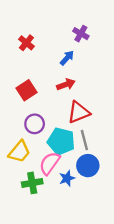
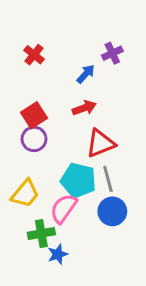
purple cross: (81, 34) -> (112, 53), moved, turned 35
purple circle: (35, 124) -> (34, 139), moved
blue star: (67, 178) -> (58, 254), moved

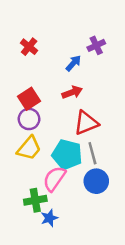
yellow trapezoid: (25, 194) -> (29, 148), moved

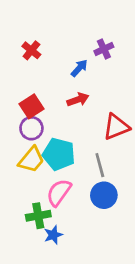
red triangle: (86, 123) -> (116, 127), moved
cyan pentagon: (67, 155) -> (59, 154), moved

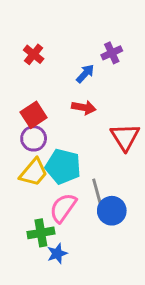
red arrow: (78, 100) -> (84, 107), turned 30
red triangle: (116, 127) -> (125, 137), turned -40
gray line: (100, 165) -> (97, 192), moved

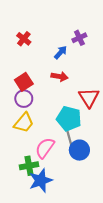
cyan pentagon: (63, 166) -> (69, 119), moved
blue star: (57, 254) -> (41, 180), size x1.6

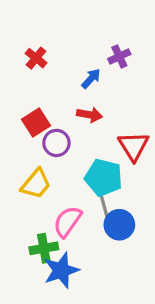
purple circle: (24, 99) -> (56, 143), moved

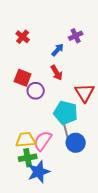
red arrow: (89, 115) -> (57, 73), turned 49
red square: (36, 123) -> (23, 78), turned -36
yellow trapezoid: (36, 184) -> (26, 140), moved, turned -135

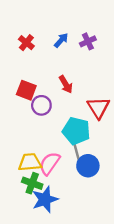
blue arrow: (58, 50) -> (61, 40), moved
green cross: (28, 158) -> (32, 183), turned 30

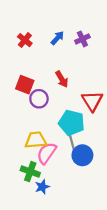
yellow trapezoid: (30, 162) -> (36, 140), moved
blue star: (45, 199) -> (42, 187), size x0.6

